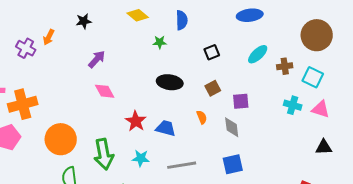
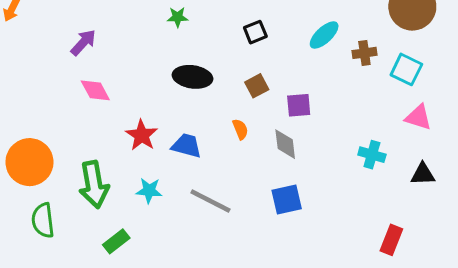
cyan cross: (293, 105) -> (372, 155), moved
gray line: (182, 165) -> (210, 201), turned 36

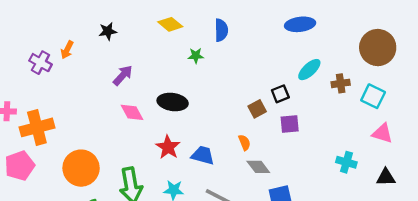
black square: (255, 32) -> (280, 94), moved
black ellipse: (192, 77) -> (173, 102), moved
gray diamond: (285, 144) -> (258, 167), moved, turned -30

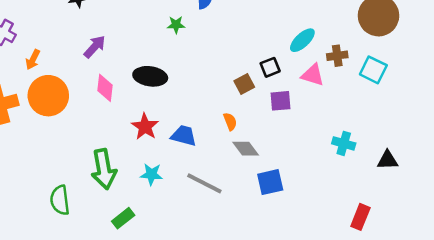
orange arrow: (67, 50) -> (33, 60), moved
pink diamond: (132, 112) -> (105, 88), turned 35
pink triangle: (382, 133) -> (313, 75), moved
orange circle: (81, 168) -> (48, 96), moved

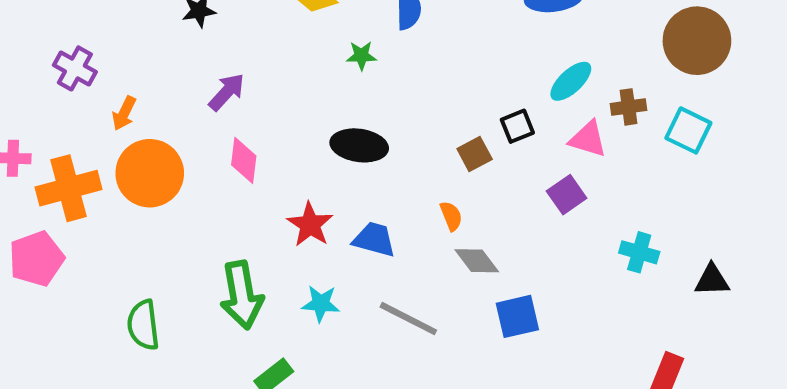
black ellipse: (150, 76) -> (359, 145), moved
purple square: (280, 101) -> (567, 195), moved, turned -30
green semicircle: (60, 200) -> (143, 325), moved

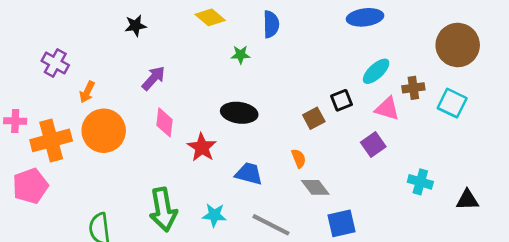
red star: (310, 225) -> (202, 147), moved

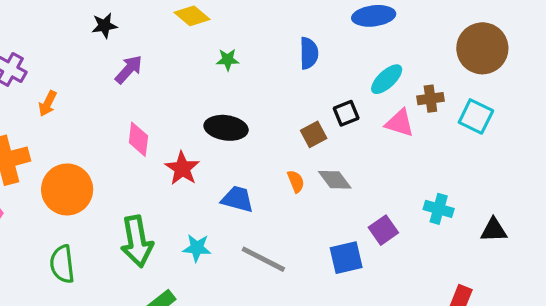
blue semicircle: (271, 24) -> (309, 53), moved
purple arrow: (153, 78) -> (129, 69), moved
orange circle: (104, 131) -> (67, 189), moved
purple square: (373, 145) -> (383, 230), moved
gray diamond: (315, 187) -> (335, 180), moved

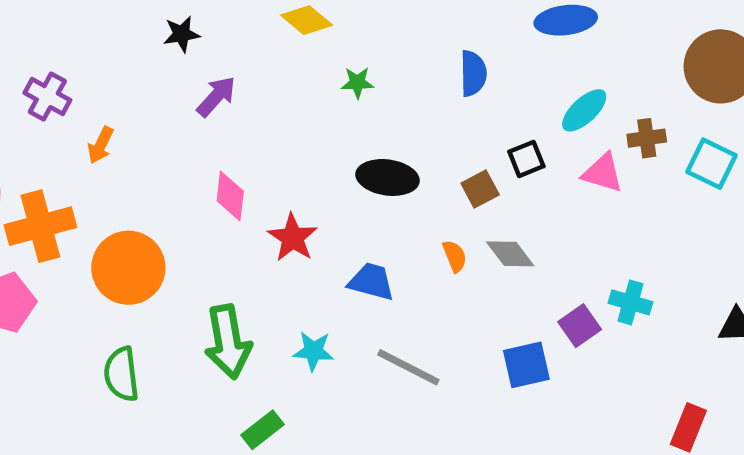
black ellipse: (226, 128) -> (388, 177), moved
cyan cross: (439, 209) -> (630, 302), moved

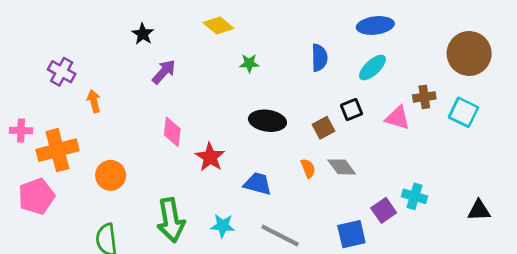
black star: (182, 34) -> (143, 34), turned -30
cyan ellipse: (584, 110) -> (372, 68), moved
orange arrow: (101, 145) -> (94, 101), turned 140
orange circle: (128, 268) -> (111, 175), size x0.7

